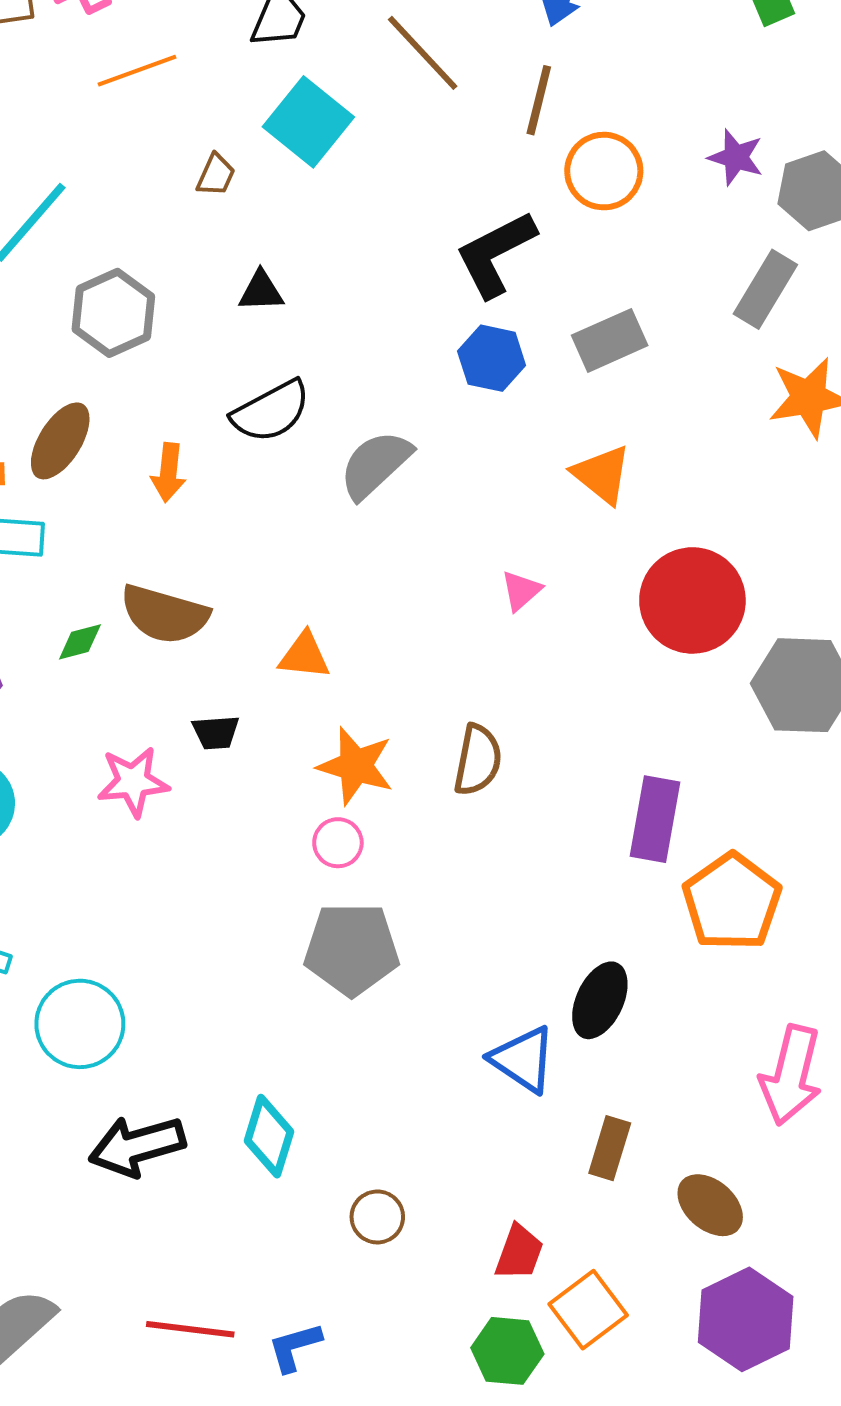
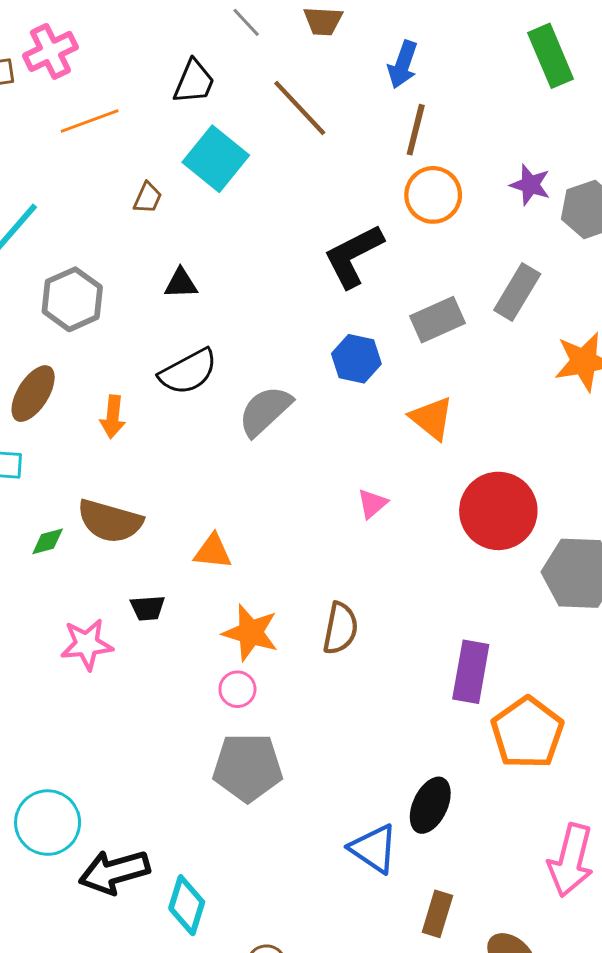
brown line: (539, 100) -> (416, 130), moved
gray rectangle: (765, 289) -> (517, 292), moved
blue hexagon: (492, 358) -> (356, 359), moved
black arrow: (137, 1146) -> (114, 872), moved

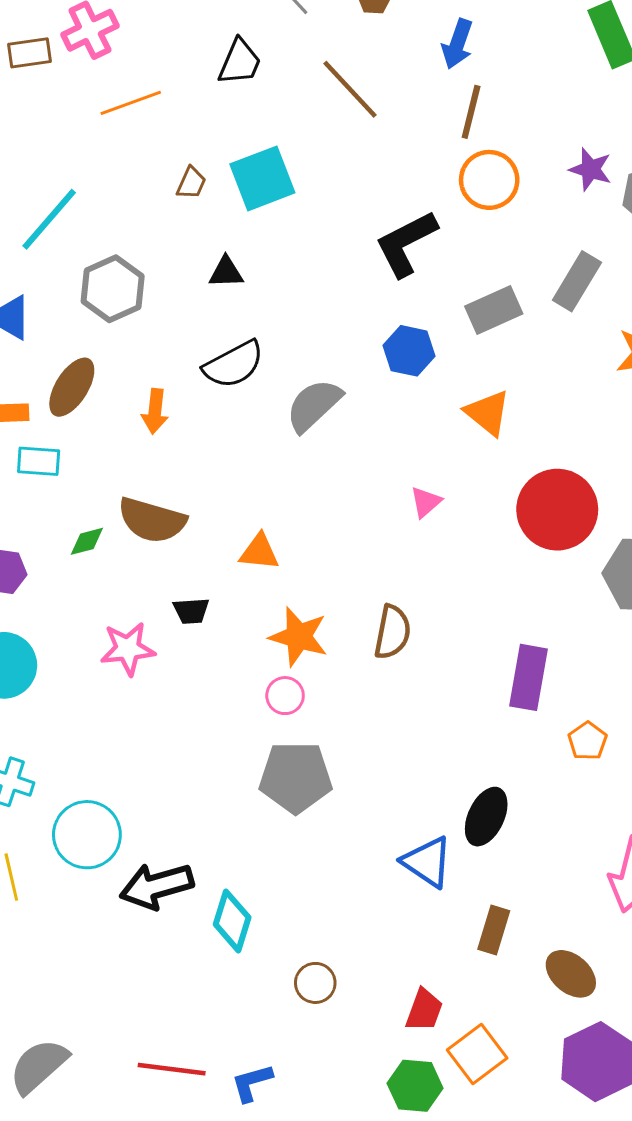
cyan square: (216, 159) -> (262, 178), moved, turned 30
orange pentagon: (527, 733) -> (587, 741), size x0.5

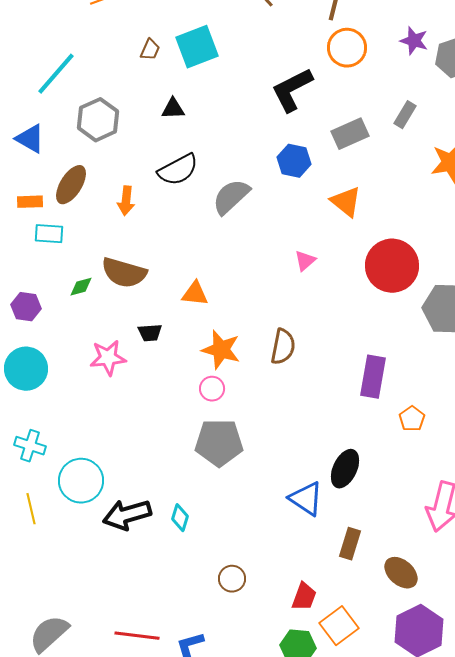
gray rectangle: (577, 281) -> (405, 115), size x0.7
cyan diamond: (232, 921) -> (180, 518), moved, size x0.7

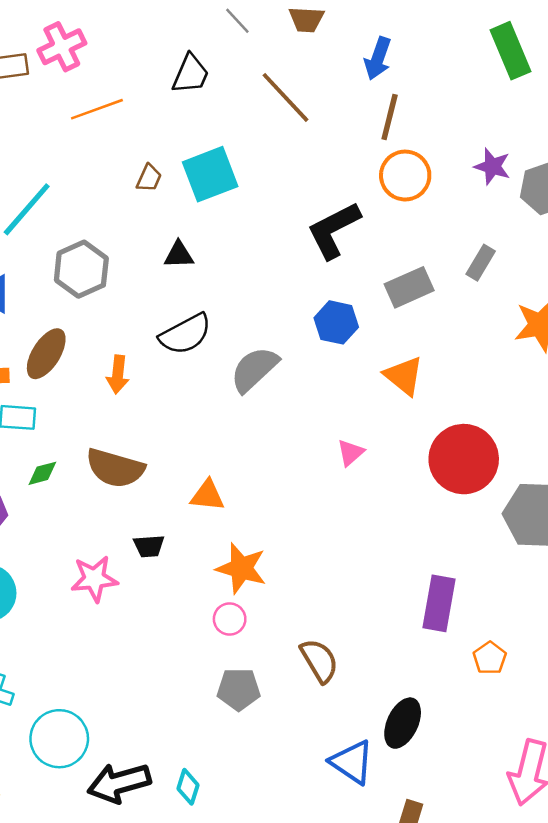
green diamond: (81, 287) -> (42, 473), moved
brown semicircle: (283, 347) -> (319, 661), moved, turned -42
gray pentagon: (219, 443) -> (239, 689), size x0.7

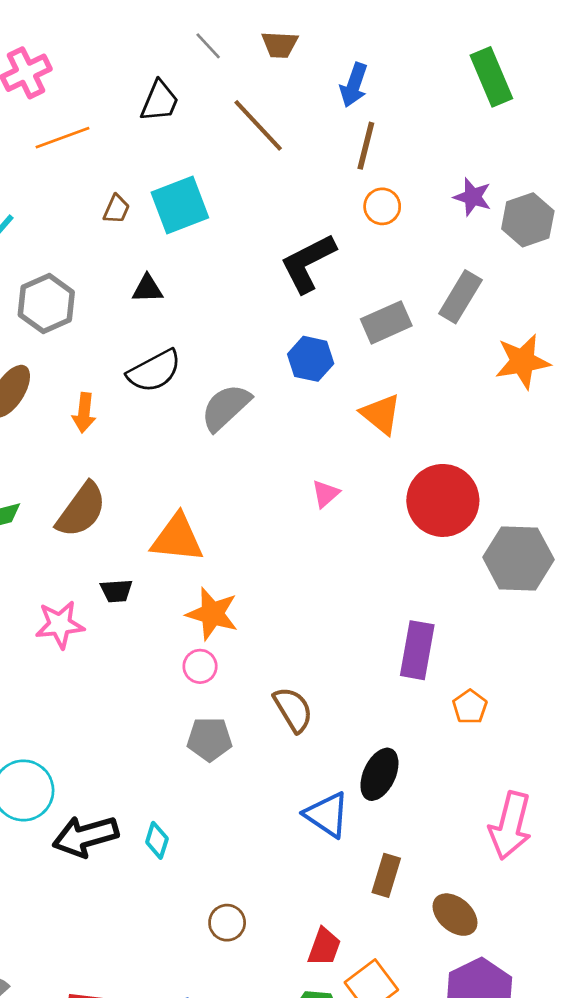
orange circle: (405, 176) -> (382, 206), size x0.7
gray rectangle: (481, 263) -> (460, 297), size x1.4
brown semicircle: (115, 468) -> (81, 510), turned -70
orange triangle: (207, 495) -> (177, 538), size x1.5

